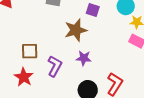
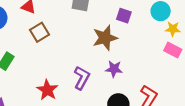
brown square: (30, 51) -> (40, 32), moved, turned -30

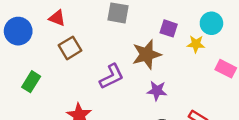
yellow star: (173, 29) -> (196, 44), moved
purple L-shape: (82, 78) -> (112, 76), moved, turned 35

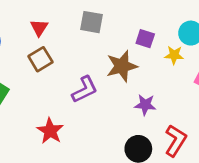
red triangle: (57, 18) -> (39, 28), moved, turned 42
purple star: (157, 91) -> (145, 105), moved

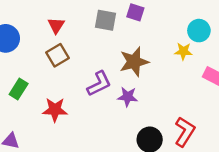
purple square: (145, 39) -> (135, 12), moved
purple star: (145, 105) -> (128, 97), moved
red star: (50, 131) -> (55, 110), moved, turned -30

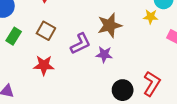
brown square: (58, 55) -> (46, 31), moved, turned -30
green rectangle: (19, 89) -> (14, 36), moved

